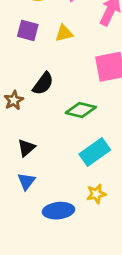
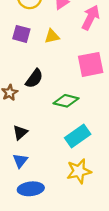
yellow star: (96, 194) -> (79, 171), size x1.5
blue ellipse: (58, 211) -> (31, 189), moved

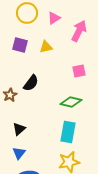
pink square: (91, 64) -> (79, 71), size x0.6
green diamond: (66, 101) -> (71, 102), moved
cyan rectangle: (78, 136) -> (68, 132), turned -45

